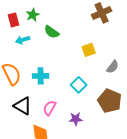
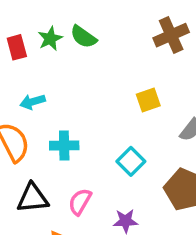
green semicircle: (52, 32) -> (83, 37), moved
cyan arrow: (23, 40) -> (33, 102), moved
black triangle: (23, 106) -> (33, 198), turned -36

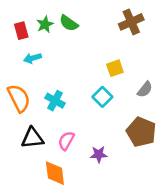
cyan arrow: (33, 102) -> (32, 58), moved
cyan cross: (64, 146) -> (55, 101), turned 30
cyan square: (131, 161) -> (102, 97), moved

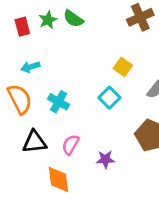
cyan arrow: (32, 58) -> (30, 67), moved
yellow square: (115, 68) -> (123, 67), turned -35

